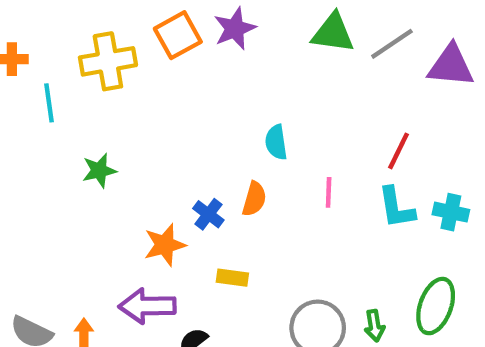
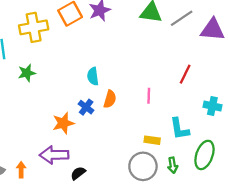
cyan semicircle: (276, 142) -> (93, 76), moved
green star: (99, 171) -> (27, 73), moved
cyan L-shape: (396, 208) -> (179, 129), moved
yellow rectangle: (232, 278) -> (152, 140), moved

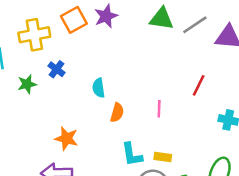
blue cross: (86, 107) -> (57, 69), moved
orange star: (63, 123) -> (66, 138), turned 30
cyan L-shape: (179, 129) -> (132, 155), moved

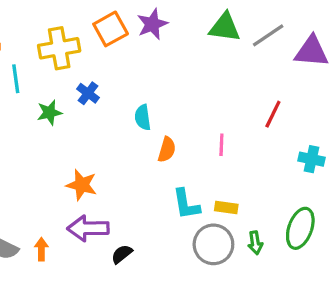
orange star: (66, 138) -> (82, 185), moved

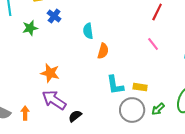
red line: (273, 114) -> (157, 12), moved
pink line: (221, 145) -> (153, 44), moved, turned -40
purple arrow: (88, 228) -> (54, 100), turned 35
green arrow: (255, 243) -> (158, 109), turned 56

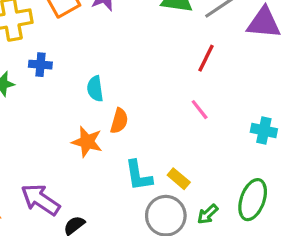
blue cross: (54, 16) -> (40, 65), turned -32
orange star: (50, 73) -> (87, 142), moved
yellow rectangle: (140, 87) -> (179, 179), turned 32

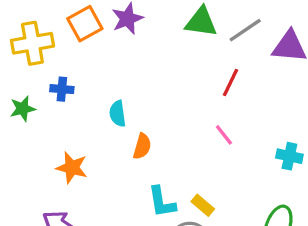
orange star: (87, 142) -> (72, 168), moved

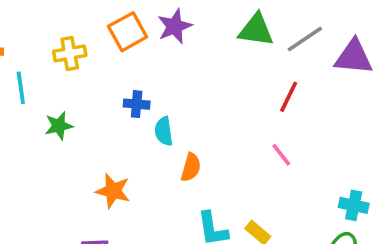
yellow cross: (32, 43) -> (70, 53), size x0.7
blue cross: (62, 89) -> (137, 104), moved
cyan cross: (289, 156) -> (354, 205), moved

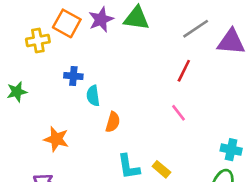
green triangle: (256, 30) -> (136, 18), moved
orange square: (128, 32) -> (67, 23), turned -32
yellow cross: (70, 53) -> (38, 41), moved

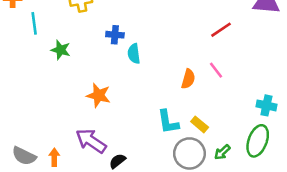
red line: (184, 71) -> (221, 30), turned 30
green star: (17, 92) -> (61, 50), turned 30
orange semicircle: (113, 122) -> (188, 79), moved

